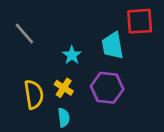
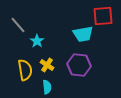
cyan trapezoid: (113, 46) -> (83, 34), turned -90
cyan star: (72, 55) -> (37, 41), moved

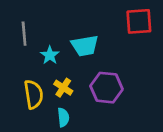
gray line: (18, 25) -> (24, 34), turned 36
cyan trapezoid: (83, 34) -> (85, 46), moved

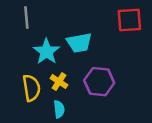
gray line: (24, 34) -> (26, 18), moved
cyan star: (50, 55) -> (46, 51), size x1.5

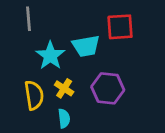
red square: (129, 20) -> (120, 27), moved

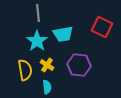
gray line: (29, 19) -> (38, 13), moved
red square: (120, 27) -> (102, 27), moved, turned 30

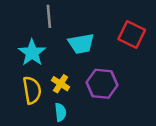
cyan star: (37, 41) -> (32, 53), moved

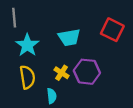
gray line: (49, 16) -> (14, 18), moved
yellow cross: (61, 84) -> (62, 73), moved

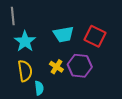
red square: (112, 30) -> (95, 36), moved
cyan semicircle: (52, 96) -> (39, 88), moved

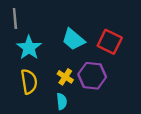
cyan trapezoid: (64, 34) -> (73, 39), turned 50
cyan semicircle: (39, 88) -> (62, 101), moved

